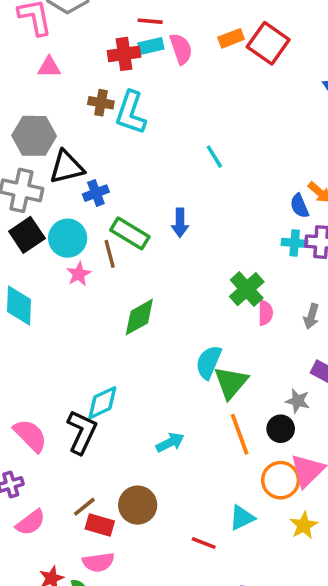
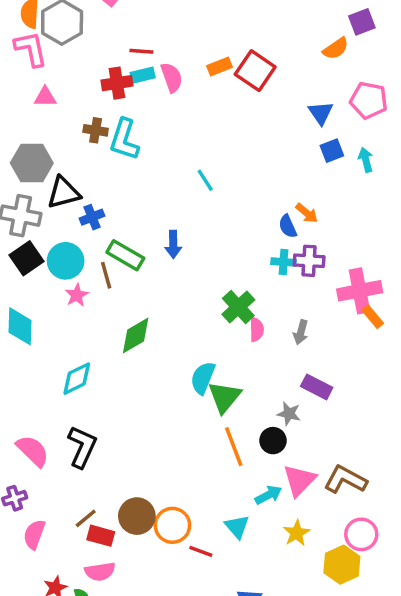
cyan diamond: (102, 403) -> (77, 379), moved
cyan arrow: (170, 442) -> (268, 495), moved
orange circle: (281, 480) -> (172, 525), moved
cyan triangle: (242, 518) -> (237, 527), turned -44
pink semicircle: (31, 522) -> (34, 534), turned 148

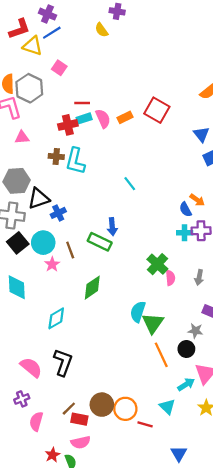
orange rectangle: (220, 67) -> (125, 117), moved
green rectangle: (125, 255) -> (100, 242), moved

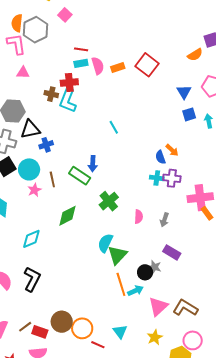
red cross: (68, 125) -> (69, 82), moved
green cross: (157, 264) -> (109, 201), moved
black circle: (186, 349) -> (145, 272), moved
cyan arrow: (186, 384) -> (135, 291), moved
brown line: (69, 409) -> (25, 327), moved

